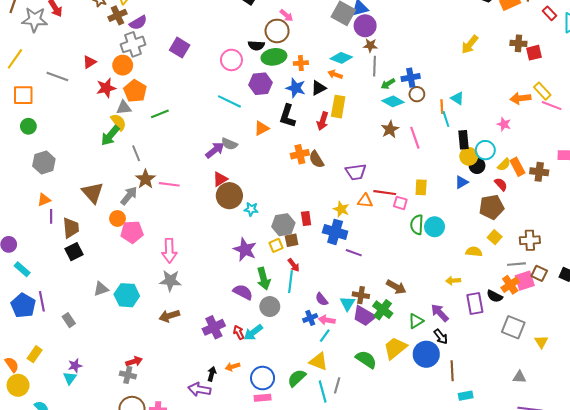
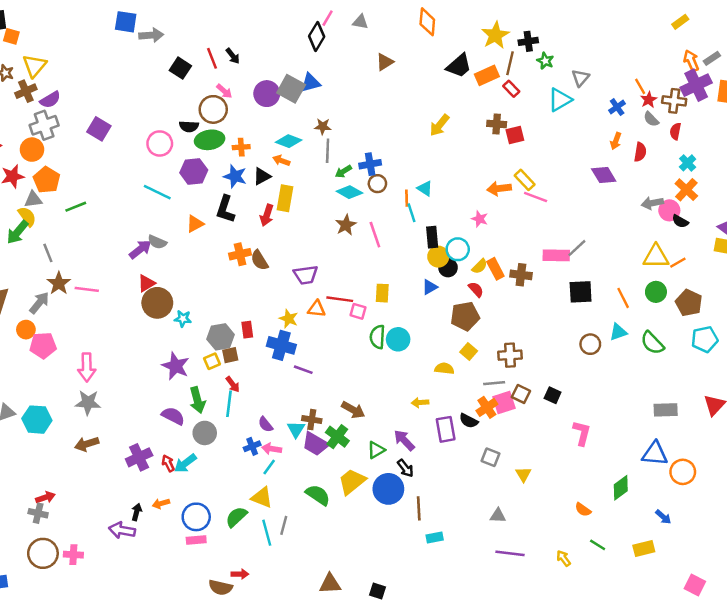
red rectangle: (550, 13) -> (511, 89), moved
purple circle: (365, 26) -> (267, 94), moved
gray square: (513, 327) -> (491, 457), size x0.7

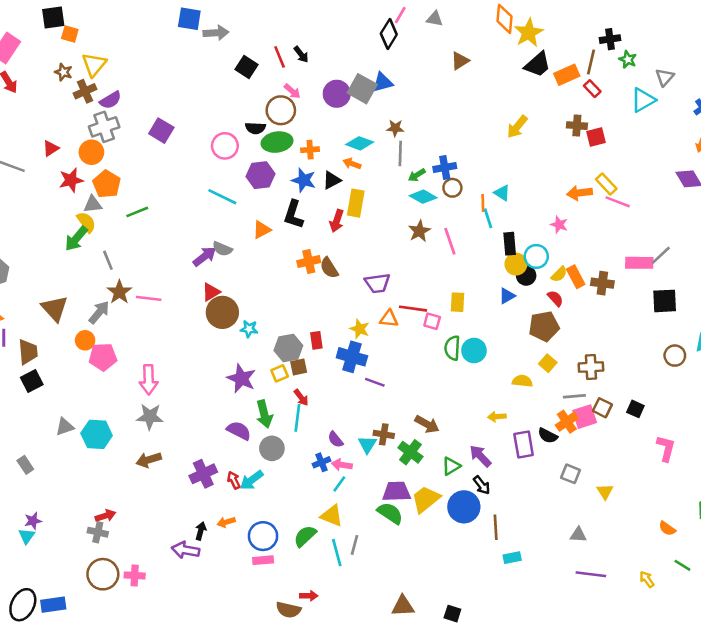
yellow star: (495, 35) -> (529, 33), moved
purple trapezoid: (315, 444) -> (396, 492), moved, turned 148

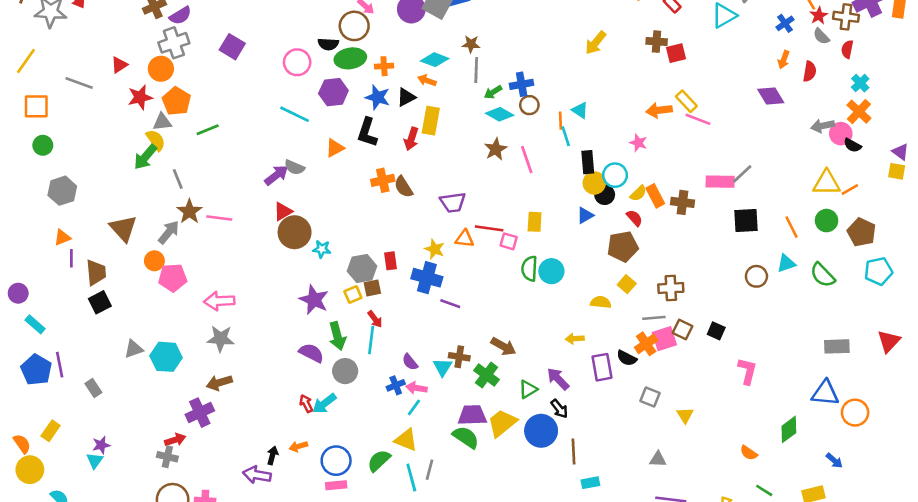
pink arrow: (149, 380) -> (219, 301), turned 88
purple cross: (203, 474) -> (200, 413), moved

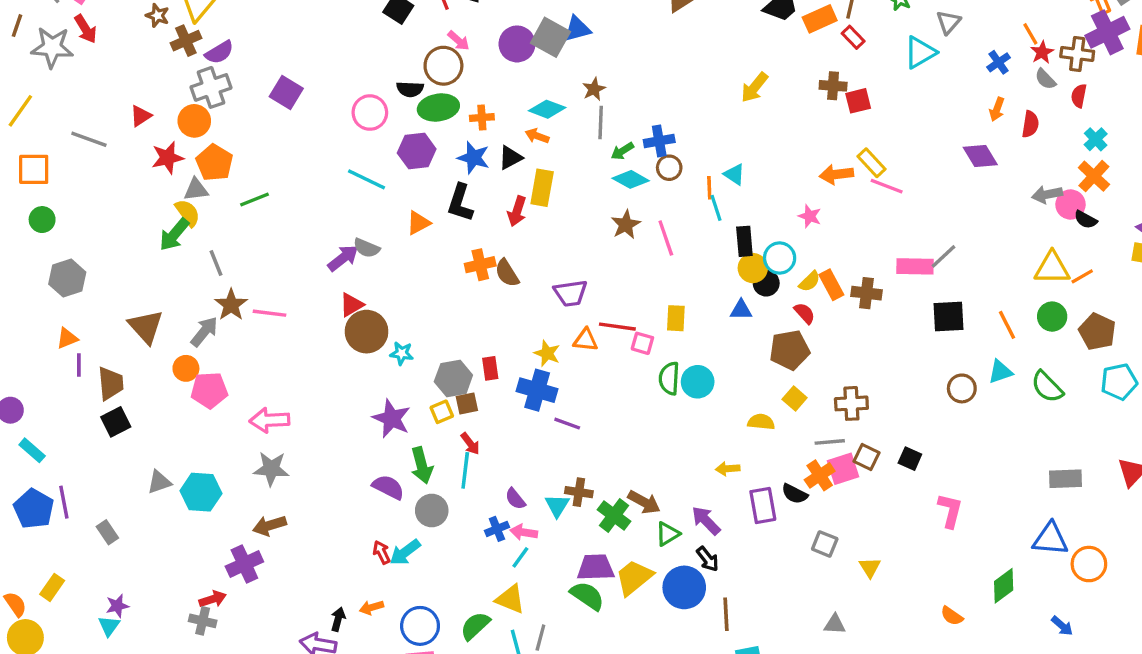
brown star: (471, 44) -> (594, 89), turned -30
blue triangle: (585, 215) -> (741, 310), turned 30
brown arrow: (503, 346) -> (644, 502), moved

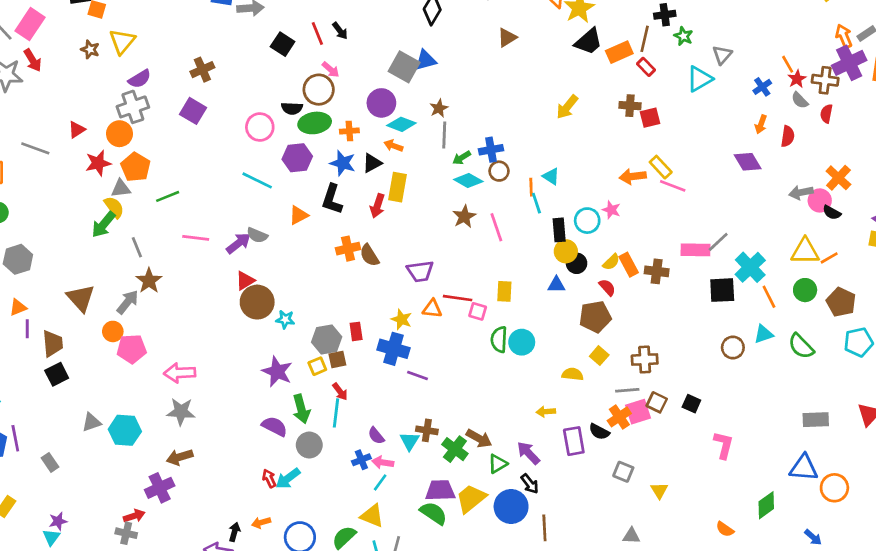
brown cross: (186, 41) -> (202, 70), moved
purple circle: (517, 44) -> (381, 103), moved
cyan cross: (1096, 139) -> (750, 267), moved, size x1.6
cyan circle: (780, 258) -> (587, 221), moved
pink line: (270, 313) -> (196, 238), moved

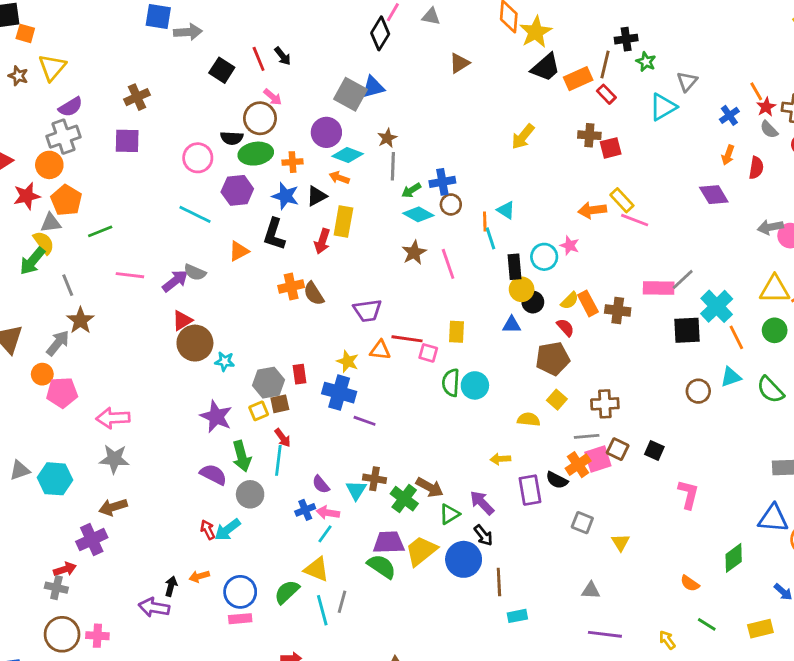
purple square: (193, 111) -> (127, 141), turned -30

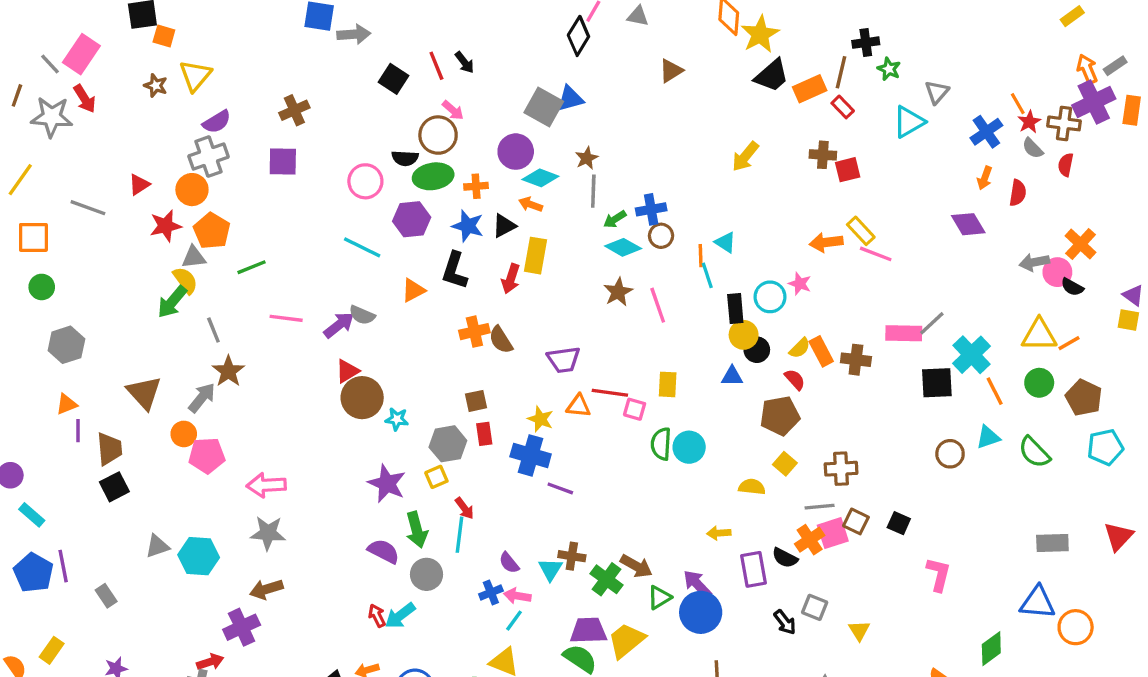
blue cross: (729, 115) -> (986, 132), size x1.4
brown square: (280, 404) -> (476, 401), moved
black arrow: (483, 535) -> (785, 622), moved
blue circle: (464, 559) -> (701, 612), moved

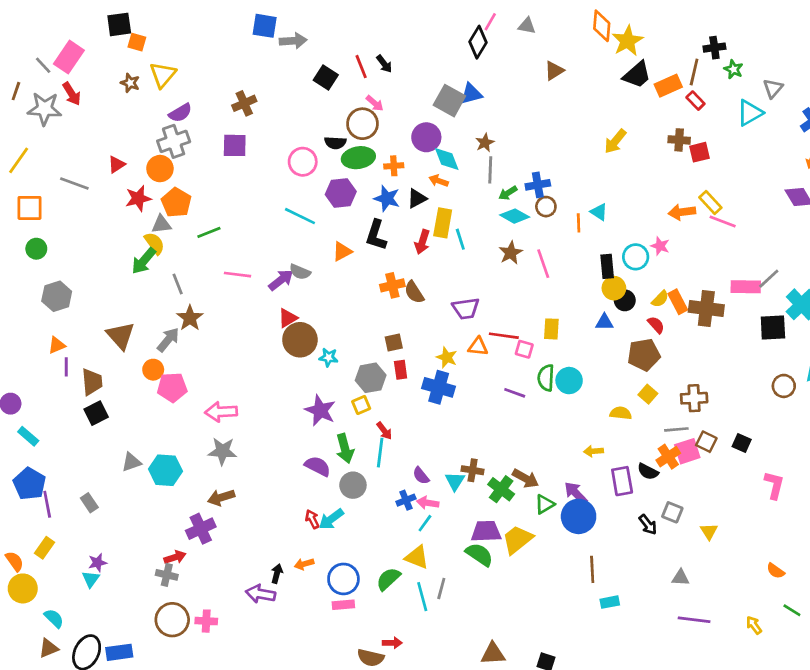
cyan diamond: (540, 178) -> (447, 159), turned 48
cyan line: (707, 275) -> (460, 239), moved
brown cross: (856, 360) -> (706, 308), size x1.4
purple line: (560, 488) -> (515, 393), moved
purple line: (63, 566) -> (47, 504), moved

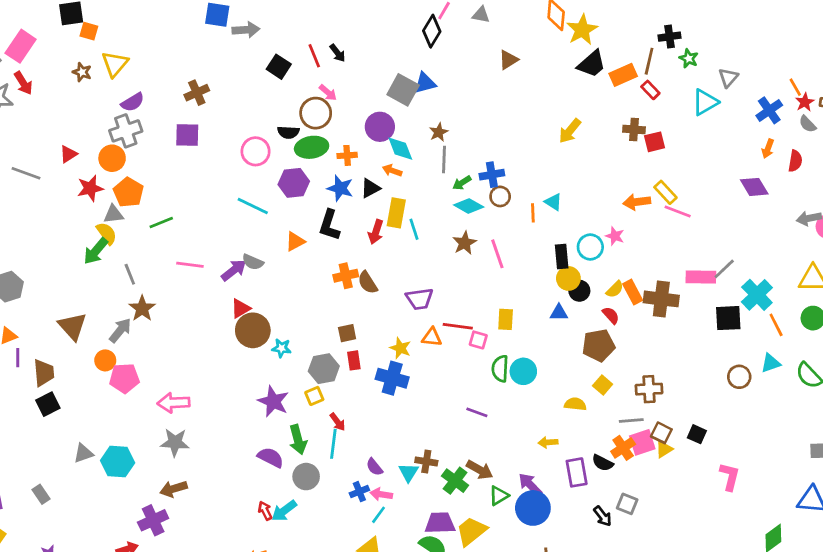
purple line: (515, 393) -> (477, 412), moved
yellow triangle: (709, 531) -> (664, 449), moved, turned 30

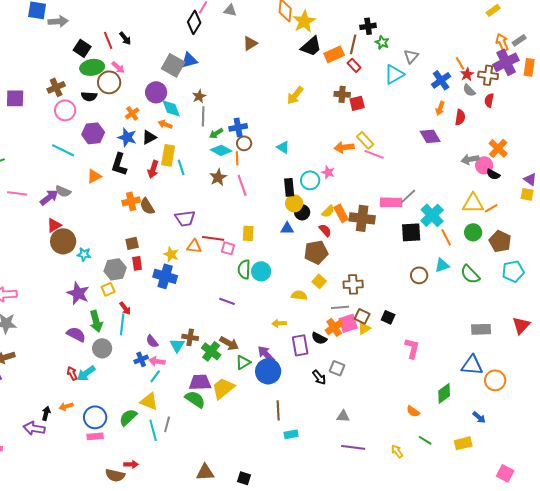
brown cross: (197, 93) -> (56, 87), moved
green ellipse: (312, 147) -> (92, 67), moved
orange cross: (347, 155) -> (132, 113), turned -32
orange line: (533, 213) -> (237, 158), moved

